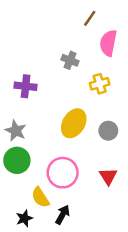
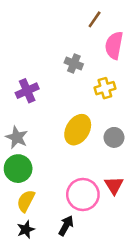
purple cross: (26, 86) -> (27, 91), turned -30
pink circle: (63, 173) -> (83, 194), moved
yellow semicircle: (40, 197) -> (26, 201), moved, turned 60

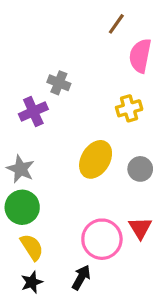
gray cross: (74, 63) -> (59, 83), moved
yellow semicircle: (26, 201) -> (32, 247), turned 120

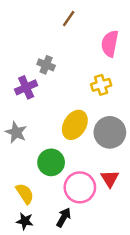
brown line: (116, 24) -> (69, 19), moved
gray circle: (140, 169) -> (110, 132), size x1.6
green circle: (22, 207) -> (51, 162), moved
black star: (32, 282) -> (25, 221), turned 30

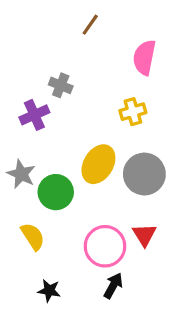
green circle: (51, 162) -> (56, 192), moved
yellow semicircle: (25, 194) -> (33, 236), moved
black arrow: (64, 217) -> (113, 286), moved
black star: (25, 221) -> (49, 291), moved

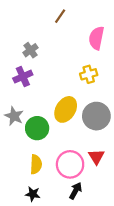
gray cross: (61, 85) -> (31, 50), moved, turned 32
yellow semicircle: (33, 236) -> (36, 164), moved, turned 36

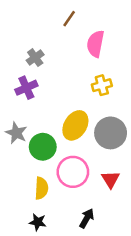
pink semicircle: (96, 38) -> (95, 44), moved
pink circle: (70, 164) -> (73, 172), moved

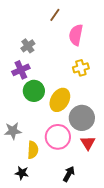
gray star: (16, 133) -> (13, 131), moved, turned -30
gray circle: (111, 133) -> (82, 118), moved
green circle: (43, 147) -> (34, 91), moved
black star: (38, 222) -> (22, 173), moved

